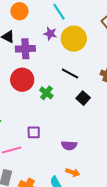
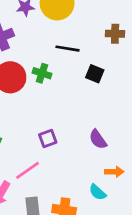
green cross: (46, 93) -> (42, 73), moved
purple semicircle: (69, 145) -> (98, 139), turned 70

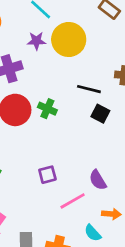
black line: (68, 49) -> (89, 89), moved
pink line: (28, 170) -> (73, 201), moved

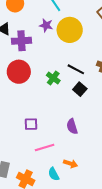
green cross: (47, 109) -> (53, 78), moved
purple semicircle: (98, 180) -> (72, 126), moved

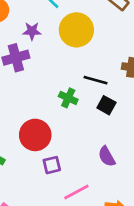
purple star: (46, 25) -> (32, 31), moved
red circle: (19, 72) -> (35, 135), moved

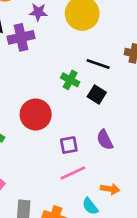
black square: (106, 105) -> (97, 95), moved
purple square: (52, 165) -> (69, 145), moved

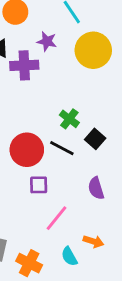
black line: (98, 64) -> (62, 148), moved
purple square: (69, 145) -> (39, 185), moved
pink line: (73, 173) -> (57, 218), turned -35

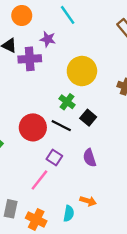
yellow circle: (93, 50) -> (82, 71), moved
purple square: (39, 185) -> (54, 157), moved, turned 35
pink line: (57, 218) -> (39, 180), moved
cyan semicircle: (69, 256) -> (69, 214), turned -140

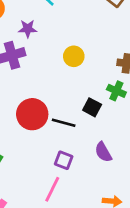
yellow circle: (82, 71) -> (74, 56), size x0.6
green cross: (67, 102) -> (116, 91), moved
red circle: (33, 127) -> (32, 114), moved

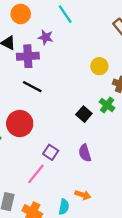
yellow circle: (74, 56) -> (99, 66), moved
red circle: (32, 114) -> (20, 123), moved
black line: (64, 123) -> (32, 87), moved

